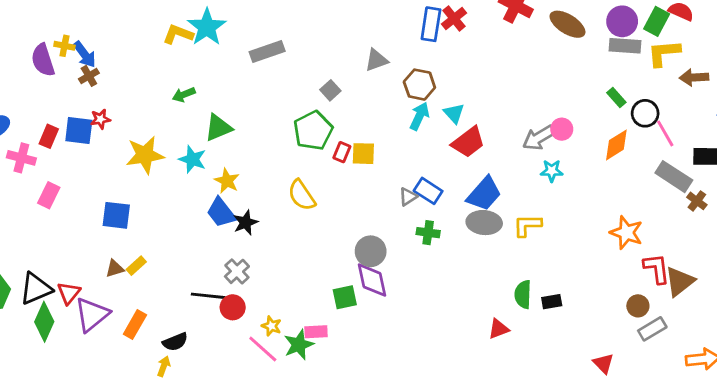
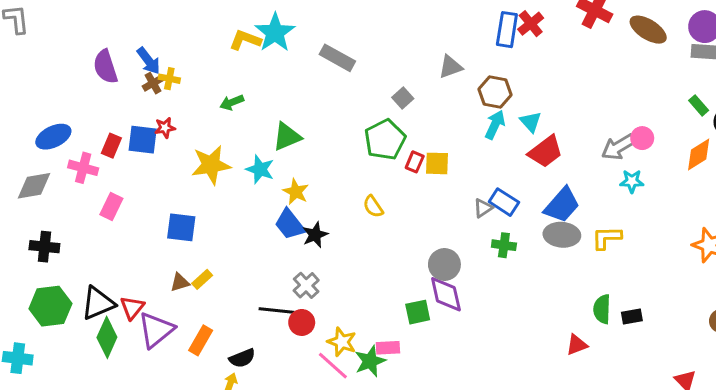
yellow cross: (64, 46) -> (169, 79), moved
gray rectangle: (267, 52) -> (337, 58), turned 48
green arrow: (184, 95) -> (232, 102), moved
yellow semicircle: (302, 195) -> (373, 207), size x0.7
yellow star: (271, 326) -> (342, 342), size x1.4

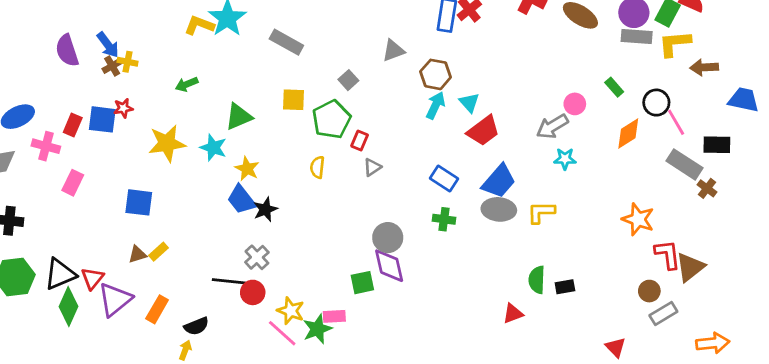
green rectangle: (699, 105) -> (614, 87), moved
pink circle: (642, 138) -> (575, 104), moved
yellow square: (437, 163) -> (293, 100), moved
yellow semicircle: (373, 207) -> (317, 167), moved, turned 40
gray triangle: (483, 208) -> (372, 167), moved

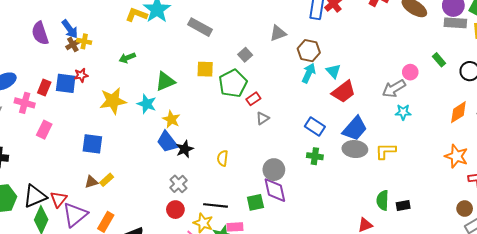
orange diamond: (628, 133) -> (458, 112), moved
red rectangle: (360, 141) -> (253, 99), turned 32
yellow semicircle: (317, 167) -> (223, 158), moved
black line: (229, 281) -> (215, 205), moved

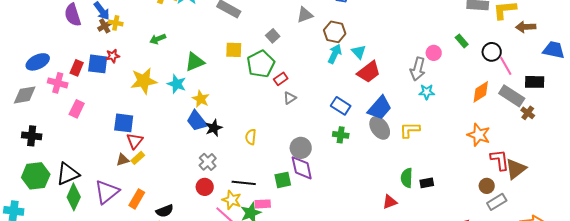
gray arrow: (394, 89) -> (418, 69), turned -45
gray ellipse: (355, 149) -> (380, 128), turned 50
red triangle: (59, 199) -> (135, 141), moved

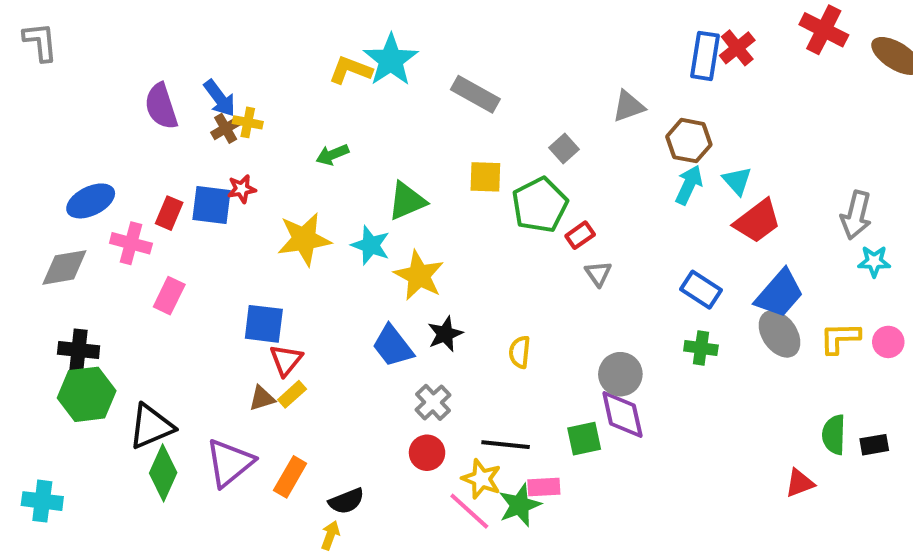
pink circle: (434, 53) -> (888, 342), moved
gray triangle: (290, 98) -> (598, 273), turned -32
yellow star: (201, 99) -> (419, 275), size x1.4
blue trapezoid: (197, 121) -> (393, 346), moved
green hexagon: (36, 176) -> (87, 394), moved

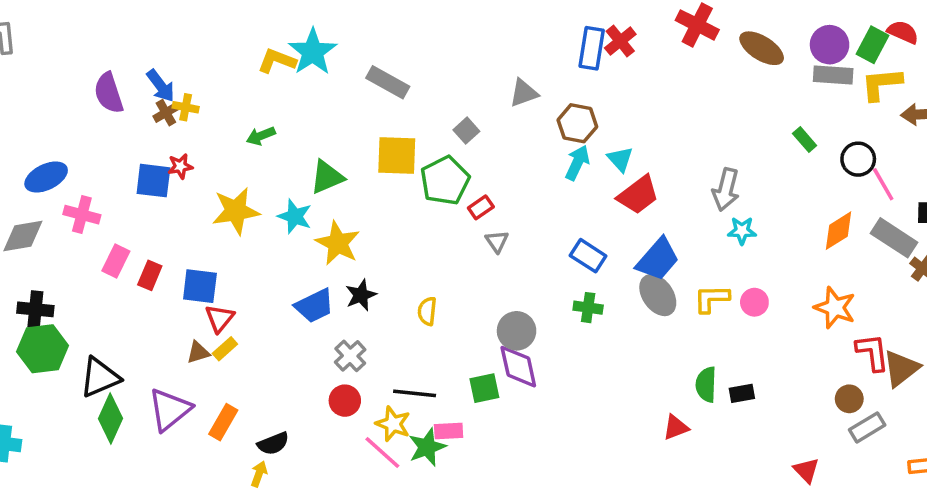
yellow square: (485, 177) -> (397, 156), size x1.4
red rectangle: (169, 213) -> (150, 275), moved
blue trapezoid: (393, 346) -> (314, 306), turned -78

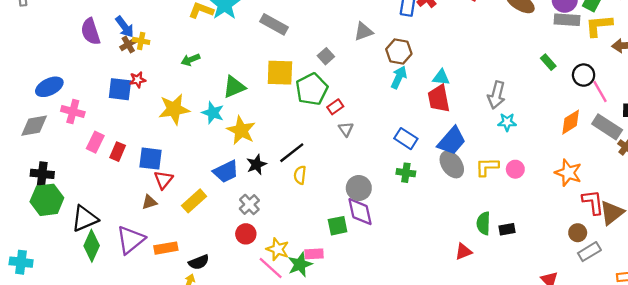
cyan triangle: (620, 159) -> (441, 77), moved, turned -42
red trapezoid: (638, 195) -> (439, 99), turned 116
yellow rectangle: (225, 349) -> (194, 201), moved, size x1.5
black line: (415, 393) -> (292, 153), moved, turned -44
orange rectangle: (223, 422) -> (166, 248), turned 50

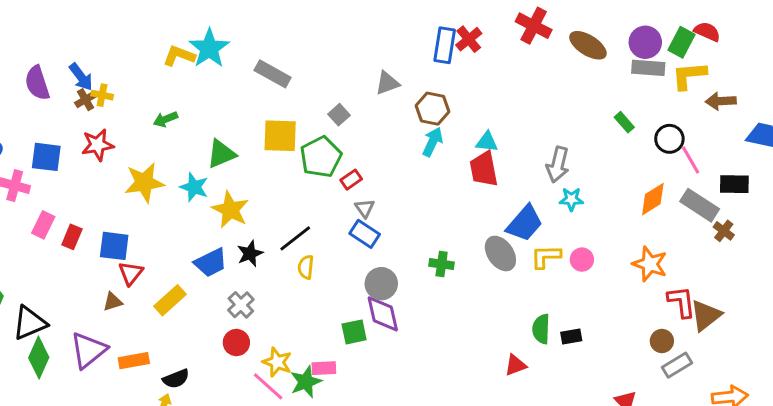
red star: (138, 80) -> (98, 145), size x1.5
blue square: (120, 89) -> (46, 157), moved
blue rectangle: (406, 139) -> (365, 234), moved
blue trapezoid: (452, 141) -> (525, 223), moved

